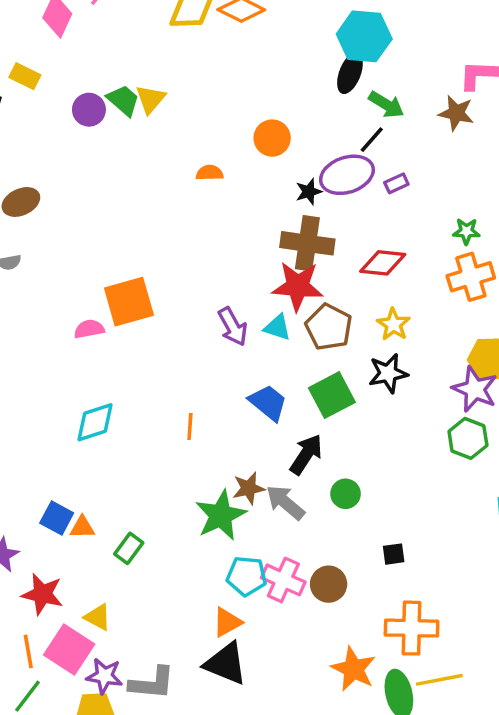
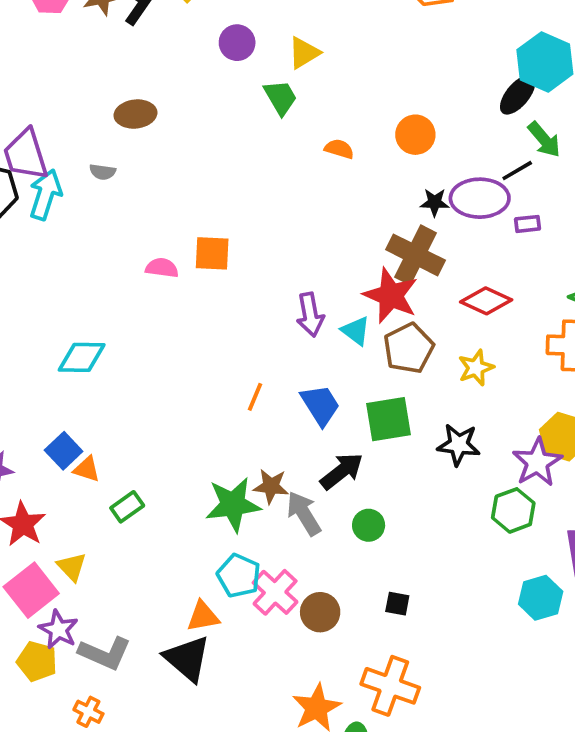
green trapezoid: (123, 100) -> (280, 97), moved
orange square: (129, 302) -> (212, 253), size x0.7
black star: (388, 373) -> (459, 445), moved
cyan diamond: (95, 422) -> (82, 357), moved
orange line: (190, 426) -> (255, 397), moved

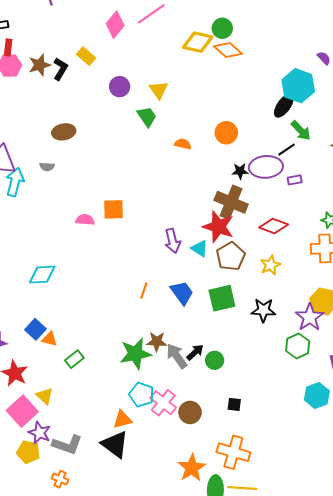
yellow triangle: (304, 53) -> (159, 90), turned -30
black arrow: (342, 471) -> (195, 352), moved, size x0.7

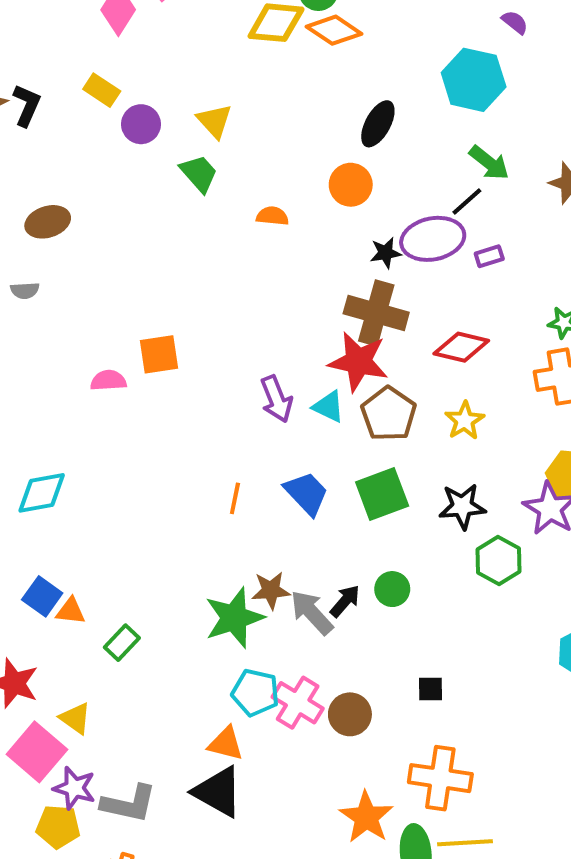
yellow rectangle: (86, 56) -> (102, 90), moved
black ellipse: (284, 106) -> (378, 124), moved
green hexagon: (298, 346) -> (499, 561), moved
green circle: (215, 360) -> (392, 589), moved
orange triangle: (122, 420) -> (226, 744), turned 36

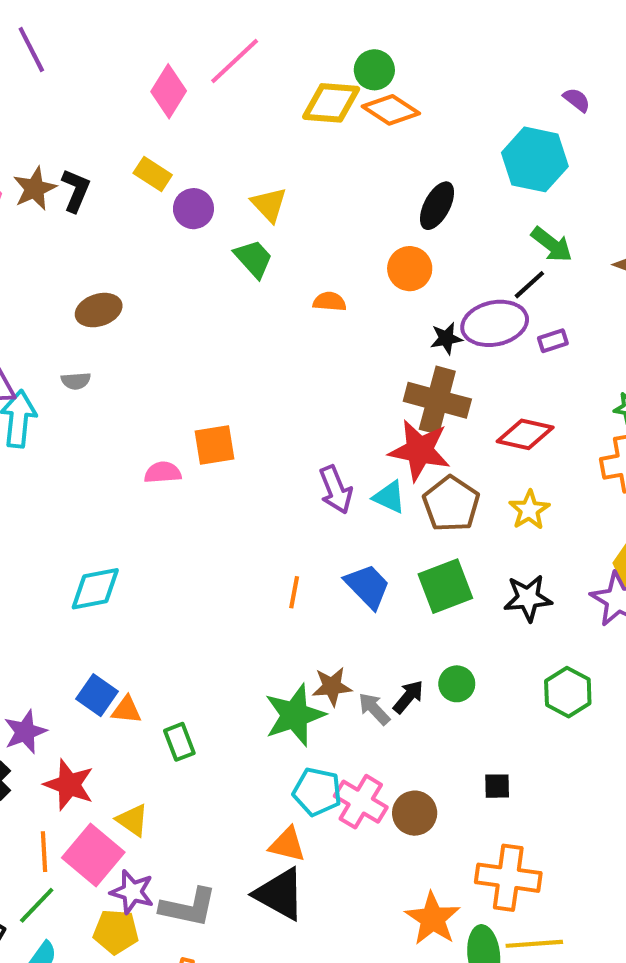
green hexagon: (499, 561) -> (568, 692), moved
gray arrow: (312, 612) -> (374, 709), size x0.7
green rectangle: (122, 643) -> (179, 742), turned -64

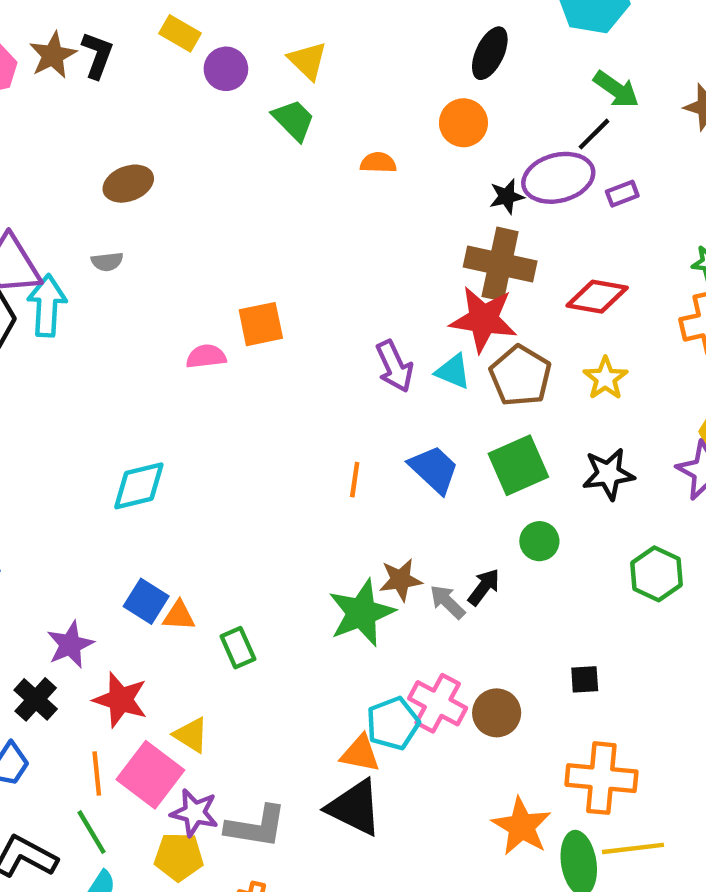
green circle: (457, 684) -> (539, 541), moved
cyan pentagon: (317, 792) -> (393, 723), moved, turned -30
green line: (37, 905) -> (92, 832), turned -72

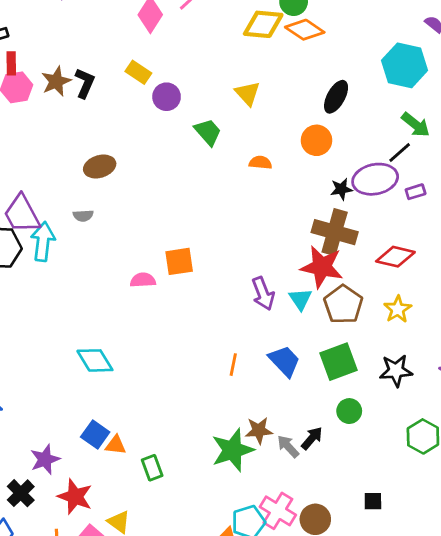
yellow triangle: (308, 61) -> (248, 93), moved
cyan triangle: (453, 371) -> (300, 299), turned 30
cyan diamond: (139, 486) -> (95, 360), turned 69

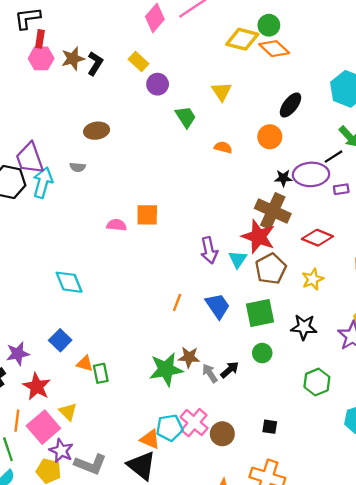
orange triangle: (116, 445) -> (85, 364), moved

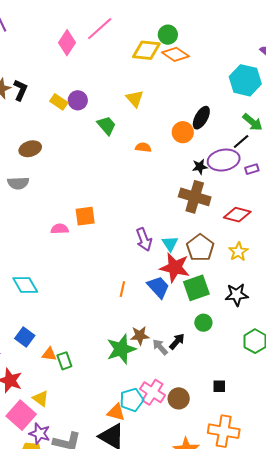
yellow rectangle: (139, 62) -> (59, 102), moved
black ellipse: (290, 105) -> (201, 118), moved
gray semicircle: (78, 167) -> (18, 183), size x1.5
red star: (258, 237) -> (175, 268), moved

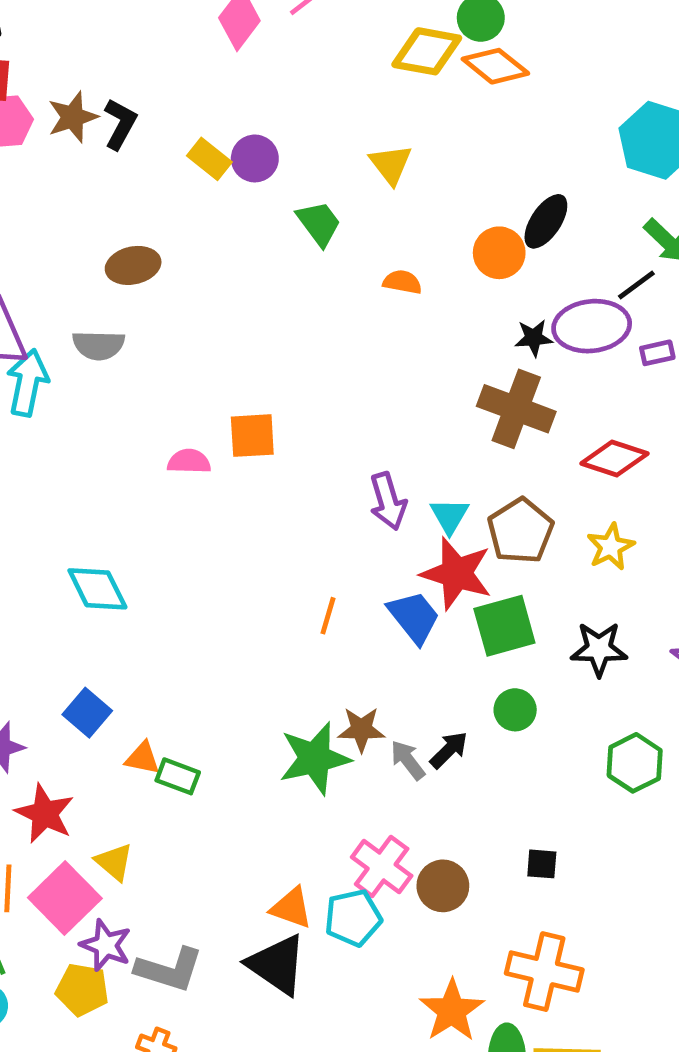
green rectangle: (64, 361) -> (178, 776), turned -54
cyan pentagon: (132, 400) -> (353, 918), moved

